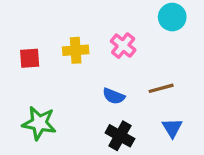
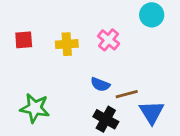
red square: (30, 58) -> (24, 40), moved
brown line: (161, 88) -> (127, 94), moved
blue triangle: (172, 128) -> (152, 112), size x1.4

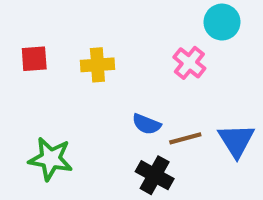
pink cross: (109, 40) -> (189, 63), moved
blue triangle: (152, 112) -> (236, 140), moved

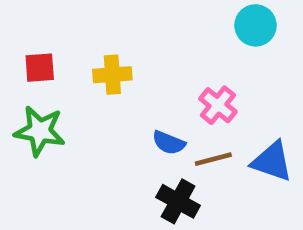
pink cross: (189, 63) -> (218, 105), moved
blue triangle: (236, 140) -> (272, 161), turned -39
green star: (51, 159) -> (40, 131), moved

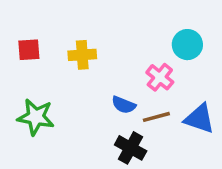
cyan circle: (255, 25) -> (187, 45), moved
green star: (40, 131) -> (36, 117), moved

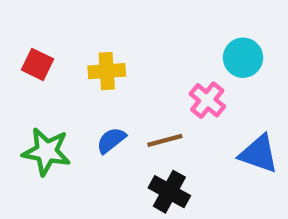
red square: (29, 50) -> (38, 64), turned 30
blue semicircle: (124, 105) -> (111, 140), moved, turned 120
brown line: (156, 117) -> (165, 140), moved

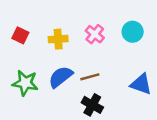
pink cross: (207, 100) -> (95, 34), moved
blue semicircle: (111, 140) -> (61, 77), size x1.5

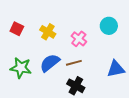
pink cross: (95, 34) -> (79, 39), moved
yellow cross: (58, 39) -> (48, 32), turned 35
blue triangle: (141, 84) -> (116, 69), turned -30

